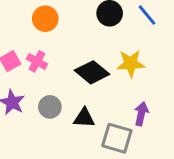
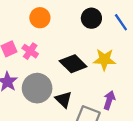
gray circle: (50, 107) -> (37, 88), size x1.6
black triangle: (84, 118) -> (63, 99), turned 36

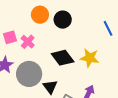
black circle: (91, 18) -> (63, 20), moved

